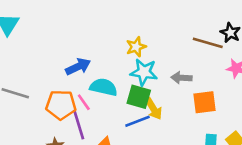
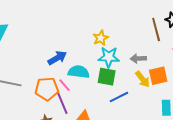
brown line: (208, 43) -> (156, 29), turned 65
yellow arrow: (154, 109) -> (142, 79), moved
blue line: (138, 121) -> (119, 97), moved

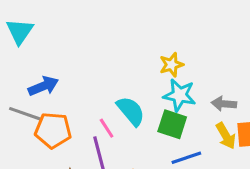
blue arrow: (57, 58) -> (43, 86), moved
cyan semicircle: (79, 72) -> (131, 111), turned 35
orange pentagon: (47, 89) -> (53, 130), moved

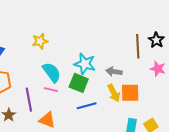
yellow star: (171, 65) -> (40, 41), moved
pink line: (107, 128) -> (51, 90), moved, turned -48

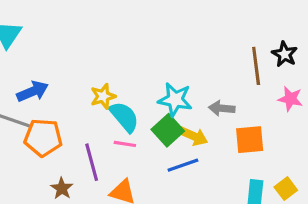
yellow star: (40, 41) -> (103, 96), moved
green square: (79, 83) -> (168, 130), turned 30
yellow arrow: (114, 93) -> (193, 136), moved, turned -36

